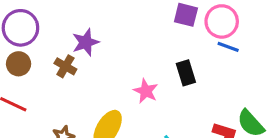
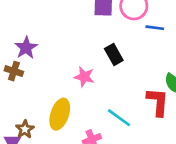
blue line: (228, 47) -> (155, 28), moved

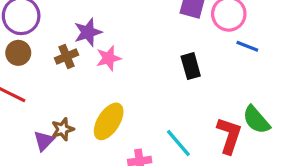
brown cross: (14, 71) -> (67, 57), turned 36
pink star: (84, 77) -> (109, 58), moved, turned 30

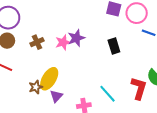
purple star: (88, 32) -> (76, 38), moved
yellow ellipse: (109, 121) -> (49, 79), moved
purple triangle: (44, 141) -> (56, 96), moved

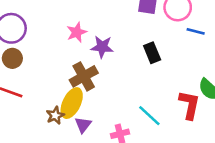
purple star: (76, 38) -> (102, 47), turned 30
brown cross: (37, 42) -> (84, 76), moved, size x1.5
pink star: (63, 42) -> (77, 32), moved

